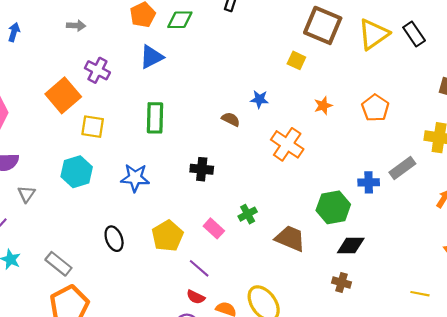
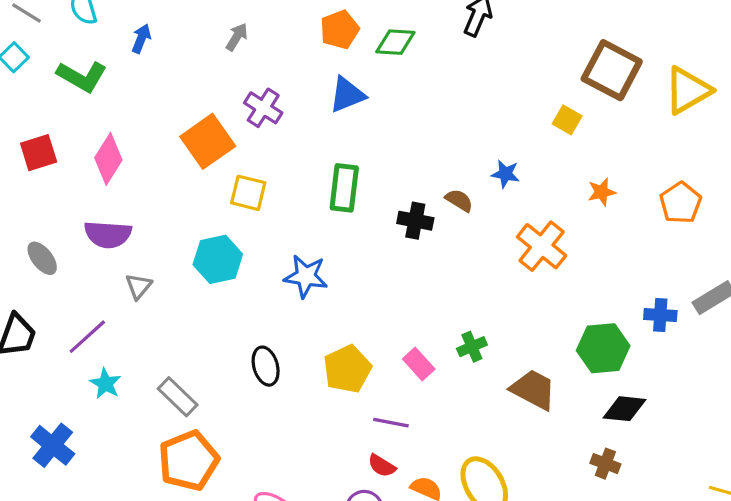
gray arrow: (76, 26) -> (237, 37), turned -66
black cross: (202, 169) -> (415, 221), moved
purple line: (199, 268) -> (391, 423), turned -35

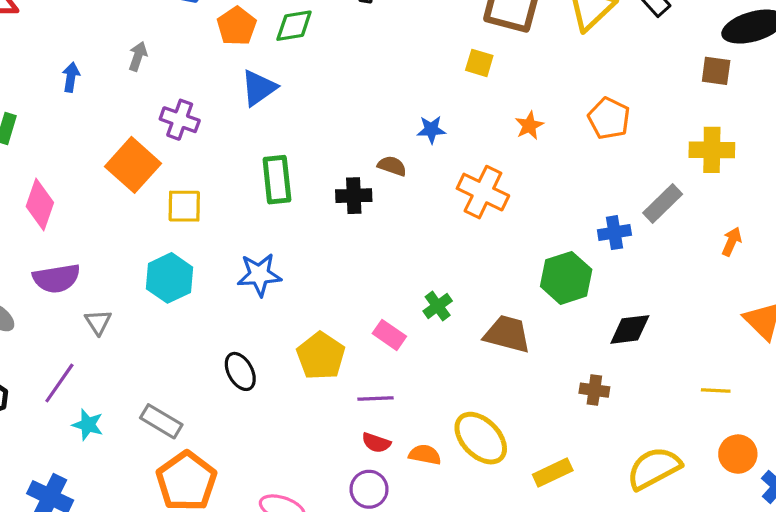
blue arrow: (141, 39) -> (71, 77), moved
black diamond: (624, 409) -> (630, 329), moved

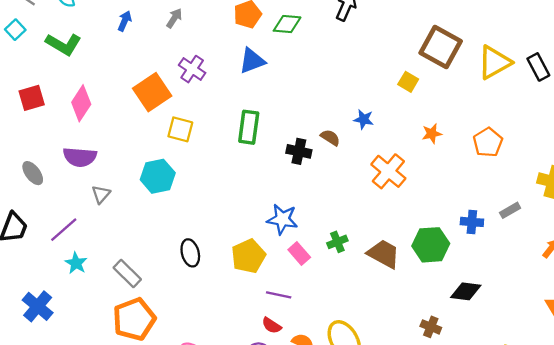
gray rectangle: (663, 204) -> (510, 210), size x0.7
blue star: (259, 275) -> (282, 219), moved
brown trapezoid: (507, 334) -> (384, 254), moved

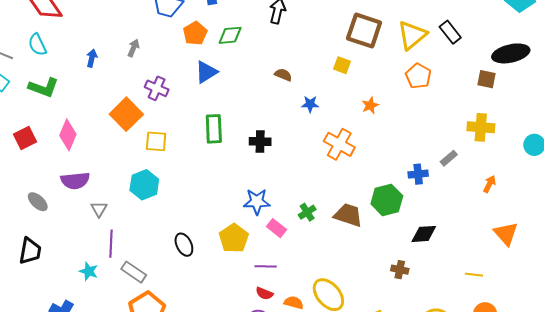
brown semicircle: (330, 138) -> (283, 75), moved
orange pentagon: (488, 142) -> (418, 76), moved
purple line: (64, 230) -> (111, 244), moved, turned -36

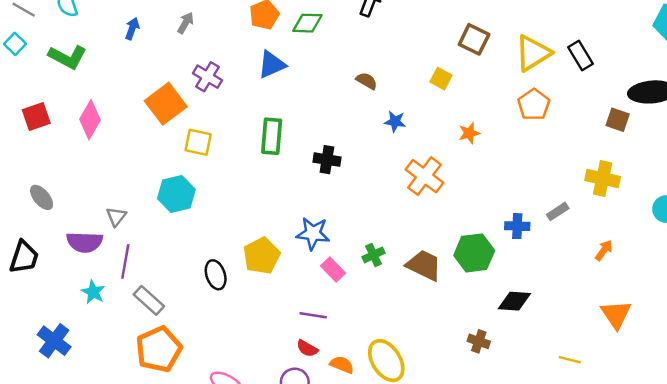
brown square: (364, 31) -> (474, 39), size x0.7
purple semicircle: (75, 181) -> (85, 242), moved
yellow pentagon: (234, 238) -> (262, 256), moved

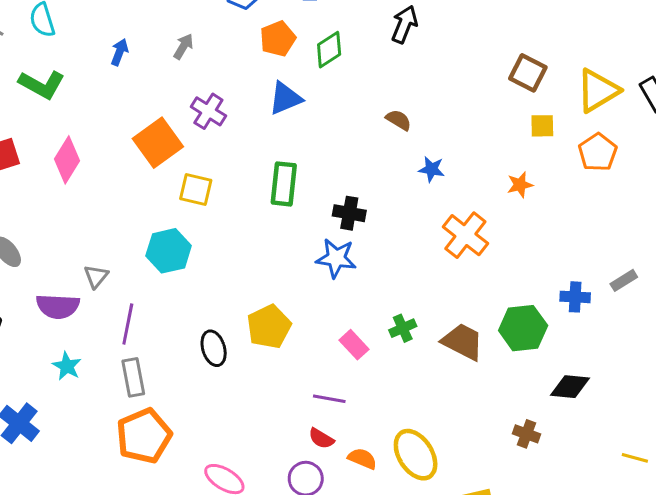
green diamond: (307, 23) -> (329, 50), turned -36
yellow square: (441, 79) -> (542, 126), moved, turned -30
blue star: (313, 233) -> (336, 258), moved
purple line: (125, 262) -> (128, 324), moved
gray rectangle: (149, 300) -> (133, 377), turned 36

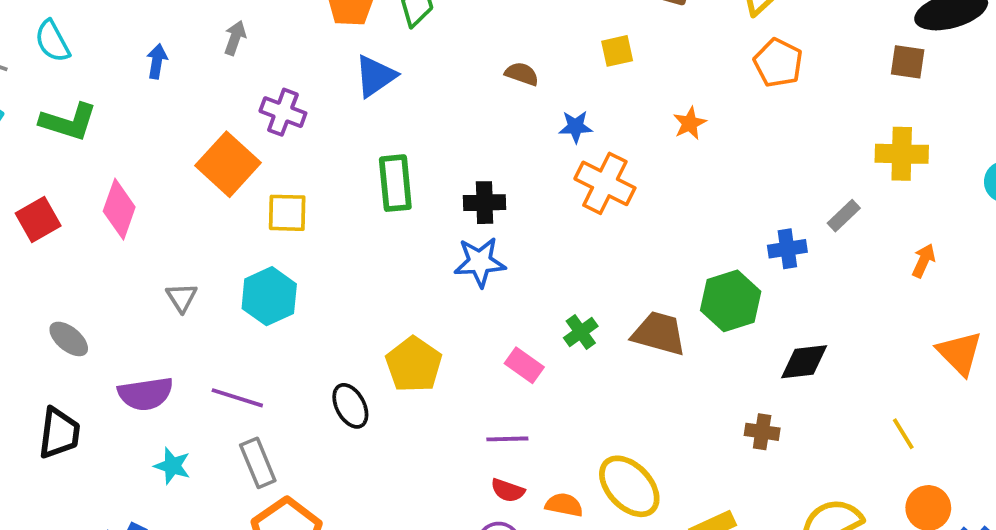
yellow square: (542, 126) -> (617, 51), moved
orange cross: (465, 235) -> (605, 183), moved
gray triangle: (96, 276) -> (182, 297), moved
purple line: (128, 324) -> (237, 398), turned -72
yellow line: (635, 458) -> (903, 434), turned 55

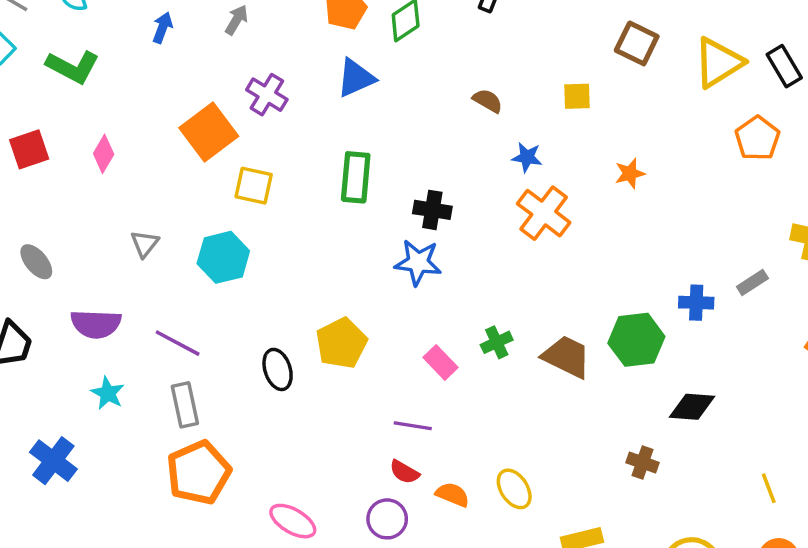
orange pentagon: (778, 63) -> (757, 138), moved
pink diamond: (119, 209) -> (104, 154), size x0.7
yellow ellipse: (629, 486) -> (514, 489), size x0.7

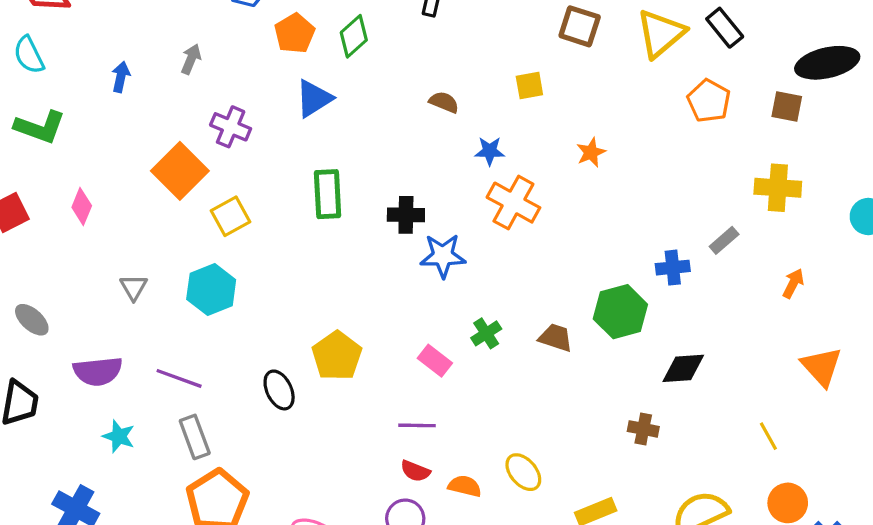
yellow square: (254, 186) -> (230, 216), turned -33
blue star: (418, 262) -> (443, 256), moved
brown trapezoid: (567, 357) -> (556, 338), size x0.7

